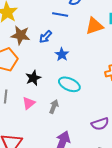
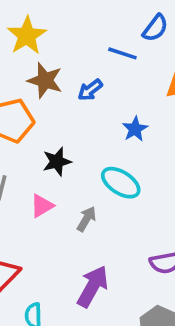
blue star: (62, 54) -> (135, 129), moved

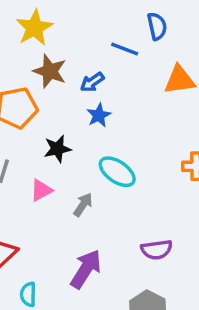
blue semicircle: (155, 28) -> (157, 26), turned -52
blue star: (135, 129) -> (99, 115), moved

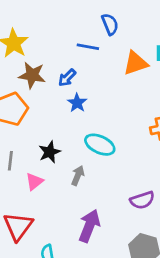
black star: (57, 149) -> (50, 152), moved
pink triangle: (41, 190) -> (34, 182), moved

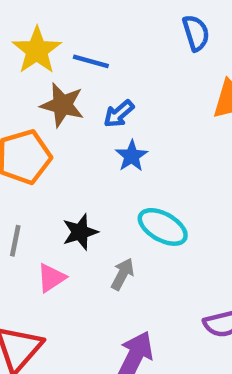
blue line: (88, 47) -> (91, 61), moved

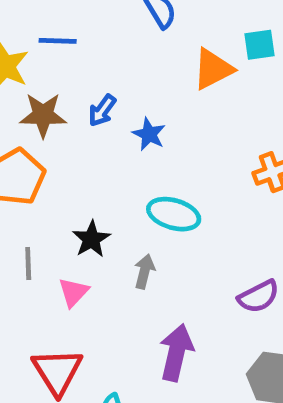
blue line: (91, 61) -> (58, 41), moved
blue star: (132, 156) -> (149, 134), moved

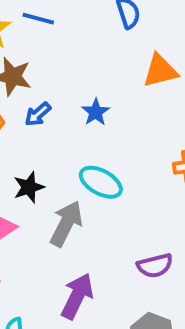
blue arrow: (102, 110) -> (38, 114), moved
gray arrow: (144, 271) -> (66, 224), size x1.6

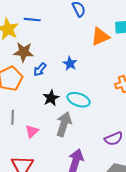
black star: (29, 187) -> (51, 98), moved

